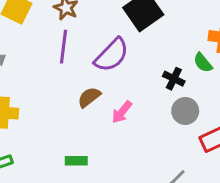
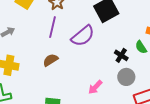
brown semicircle: (89, 97) -> (51, 60), moved
pink arrow: (122, 112) -> (95, 87), moved

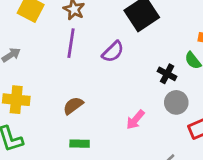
purple semicircle: (83, 36) -> (113, 52), size x0.7
brown semicircle: (51, 60) -> (73, 106), moved

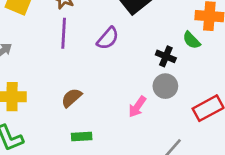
gray circle: (176, 102) -> (165, 86), moved

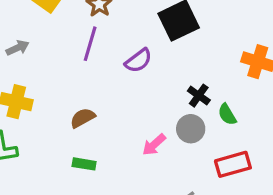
green semicircle: (191, 40) -> (227, 114), moved

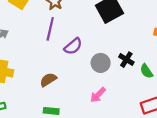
purple semicircle: (138, 61) -> (73, 46), moved
gray circle: (191, 129) -> (101, 63), moved

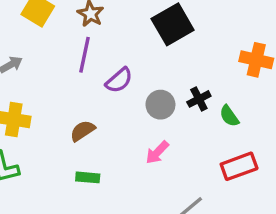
black cross: (126, 60) -> (199, 99), turned 32

